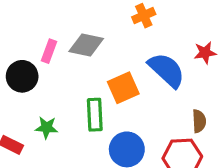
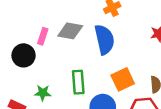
blue semicircle: (167, 70) -> (105, 40), moved, turned 36
orange square: (123, 88) -> (123, 79), moved

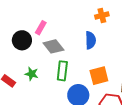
gray diamond: (70, 31) -> (53, 46), moved, turned 30
blue semicircle: (105, 40) -> (91, 40), size x0.7

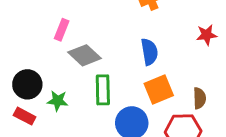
black circle: (22, 40) -> (27, 84), moved
blue semicircle: (91, 40) -> (149, 52), moved

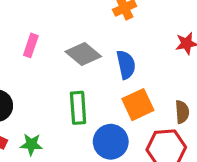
gray diamond: (84, 55) -> (83, 54), moved
green star: (58, 101) -> (31, 144), moved

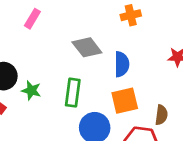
pink rectangle: (31, 45) -> (32, 19), moved
green star: (31, 144) -> (31, 90), moved

